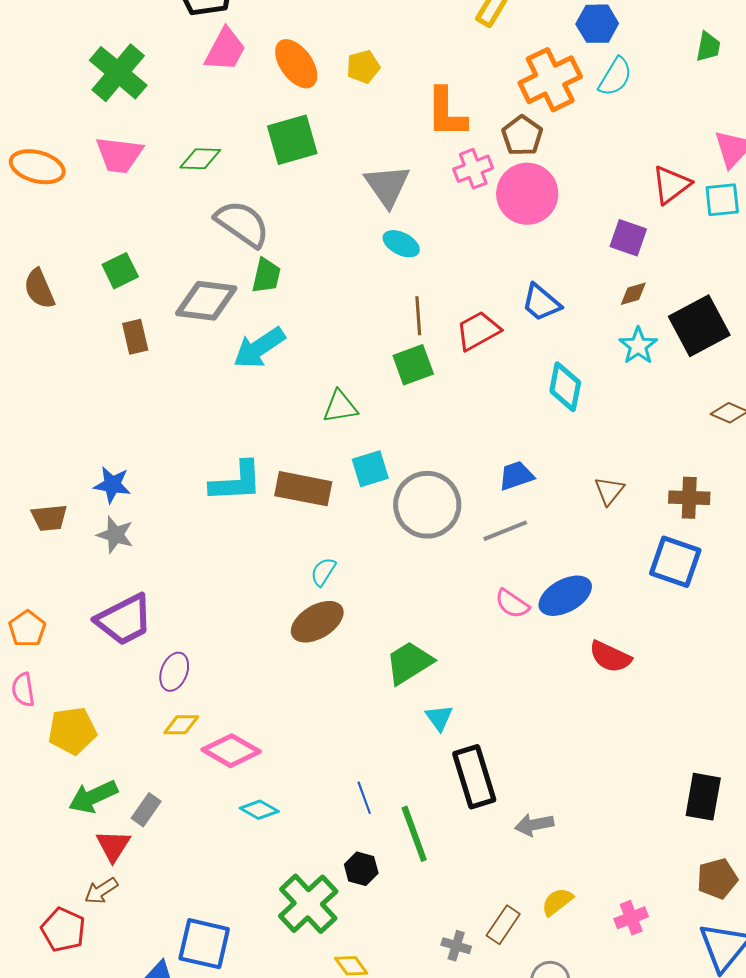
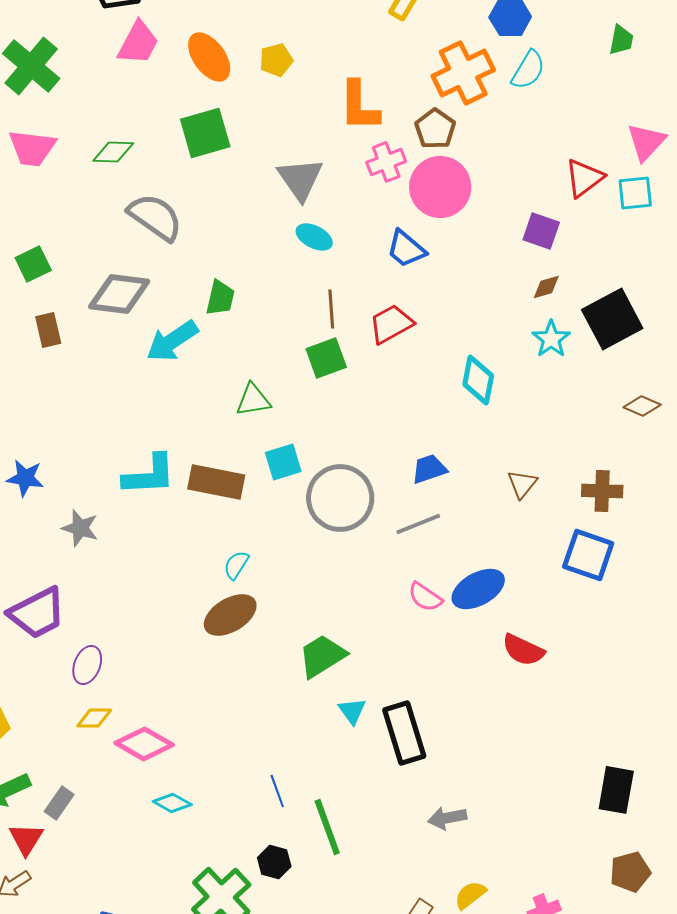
green trapezoid: (266, 276) -> (220, 298), moved
blue trapezoid: (541, 303) -> (406, 249), moved
gray star: (115, 535) -> (80, 528), moved
black rectangle: (474, 777) -> (404, 733), moved

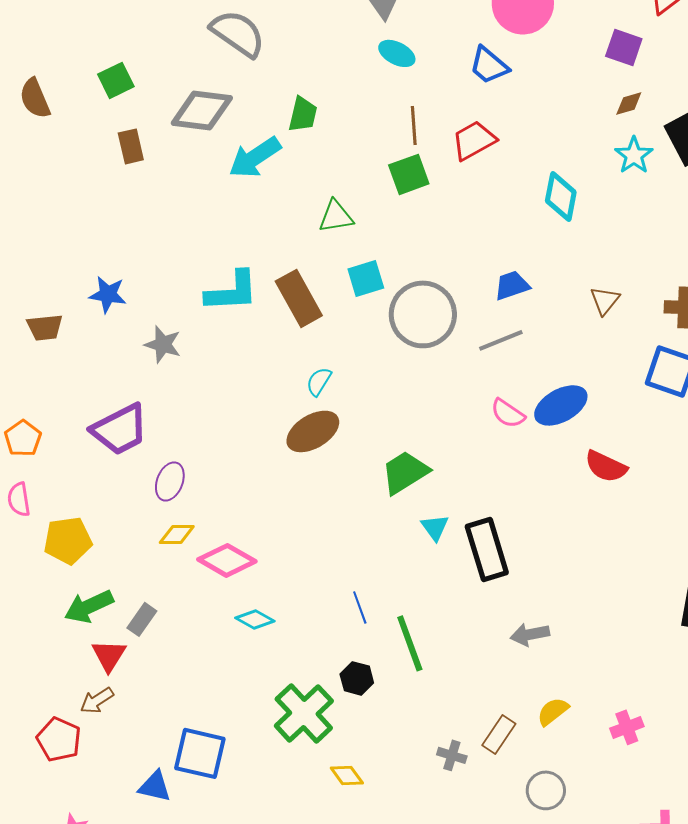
brown rectangle: (216, 482) -> (299, 298), turned 50

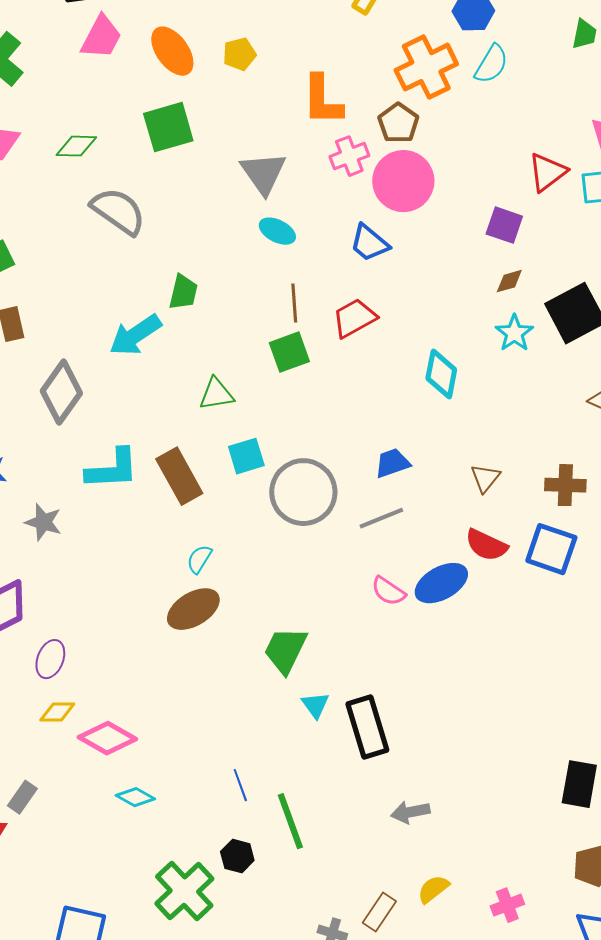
gray diamond: (202, 110) -> (61, 392), moved, turned -62
red semicircle: (606, 466) -> (486, 545), moved
green trapezoid: (405, 472) -> (285, 650), turned -32

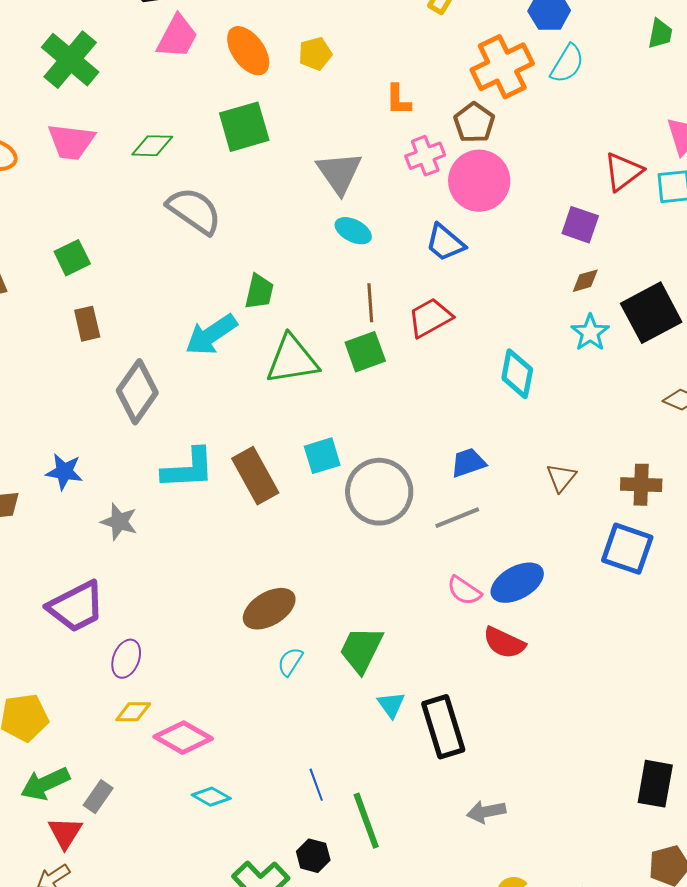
orange L-shape: (322, 100) -> (398, 100), size x0.6
green triangle: (216, 394) -> (292, 360), moved, size x1.5
red semicircle: (486, 545) -> (504, 643), moved
cyan semicircle: (199, 559) -> (290, 662), moved

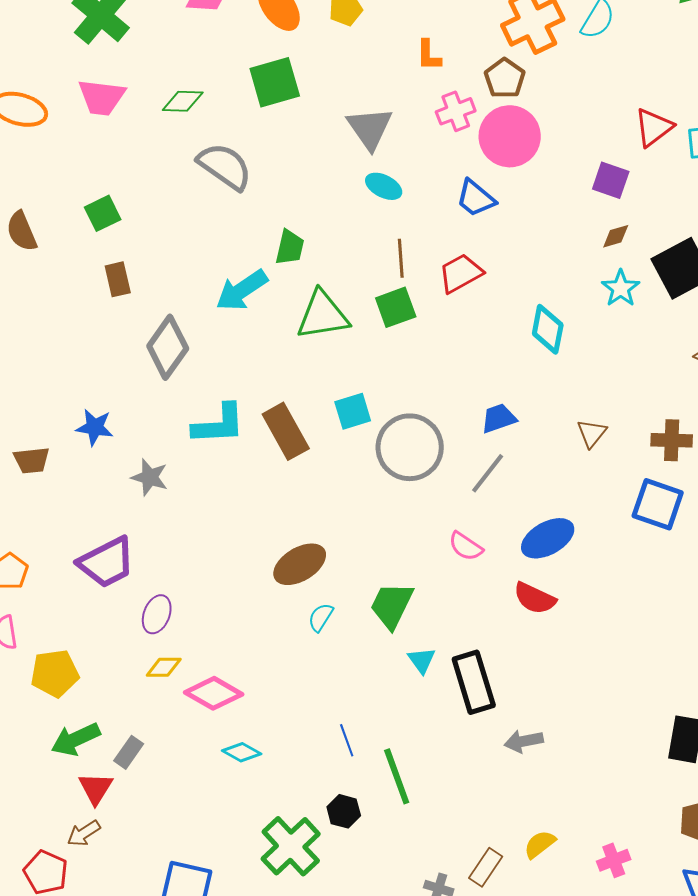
gray line: (457, 518) -> (488, 473), turned -30
pink semicircle: (464, 591) -> (466, 546), moved
gray arrow: (486, 812) -> (524, 741), moved

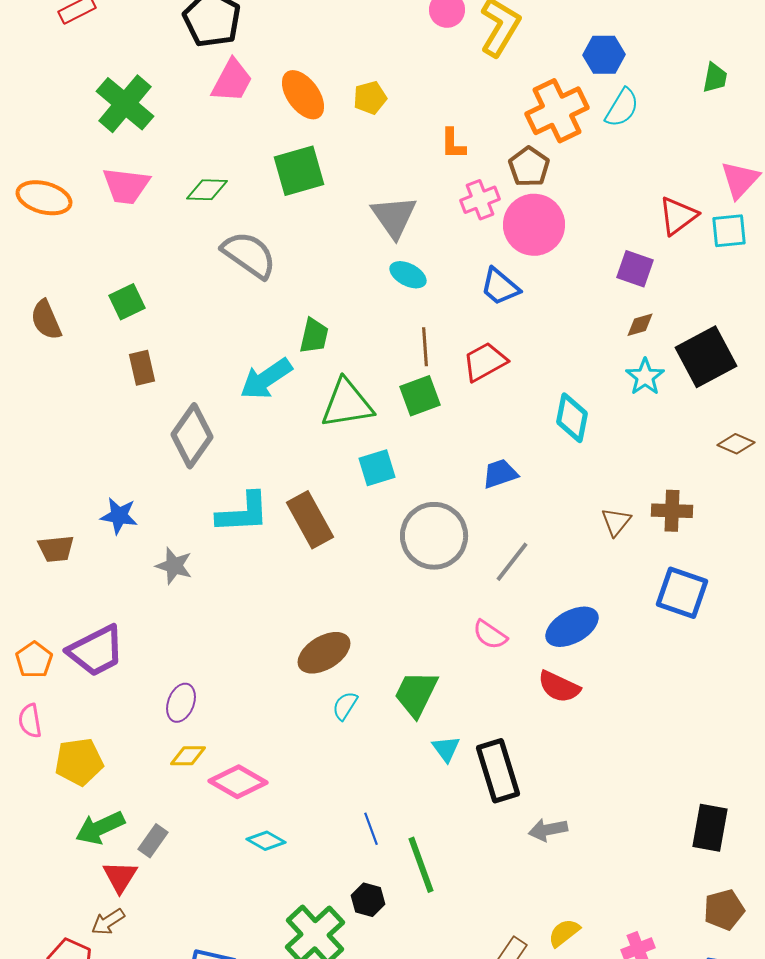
cyan square: (353, 411) -> (377, 468), moved
blue trapezoid: (499, 418) -> (500, 474), moved
brown cross: (672, 440) -> (672, 511), moved
purple trapezoid: (107, 562) -> (96, 651), moved

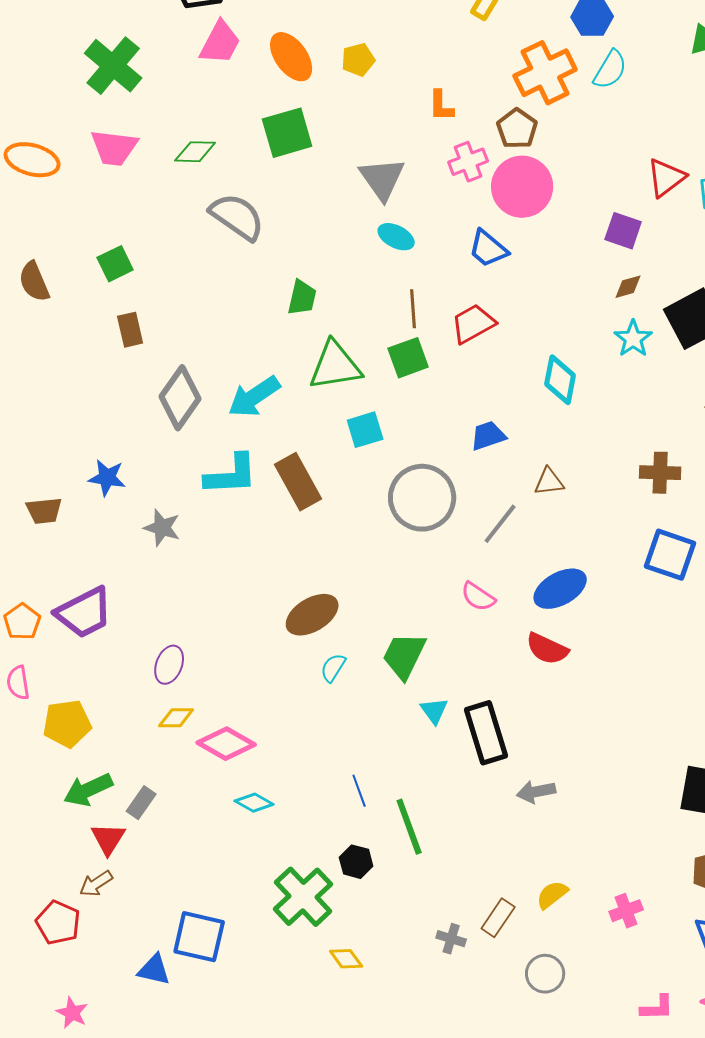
cyan arrow: (266, 379) -> (254, 397), moved
brown triangle: (616, 522) -> (549, 482), moved, turned 44

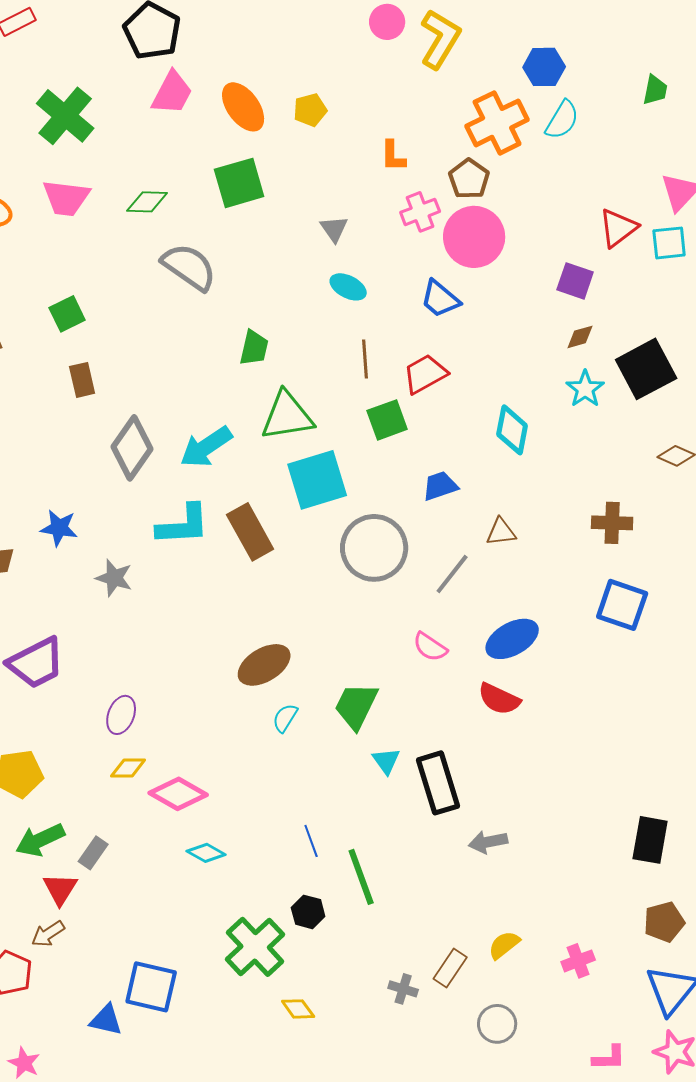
gray triangle: (382, 179) -> (334, 229), size x0.6
green square: (408, 358) -> (387, 420), moved
cyan square: (365, 430) -> (317, 480), size x1.6

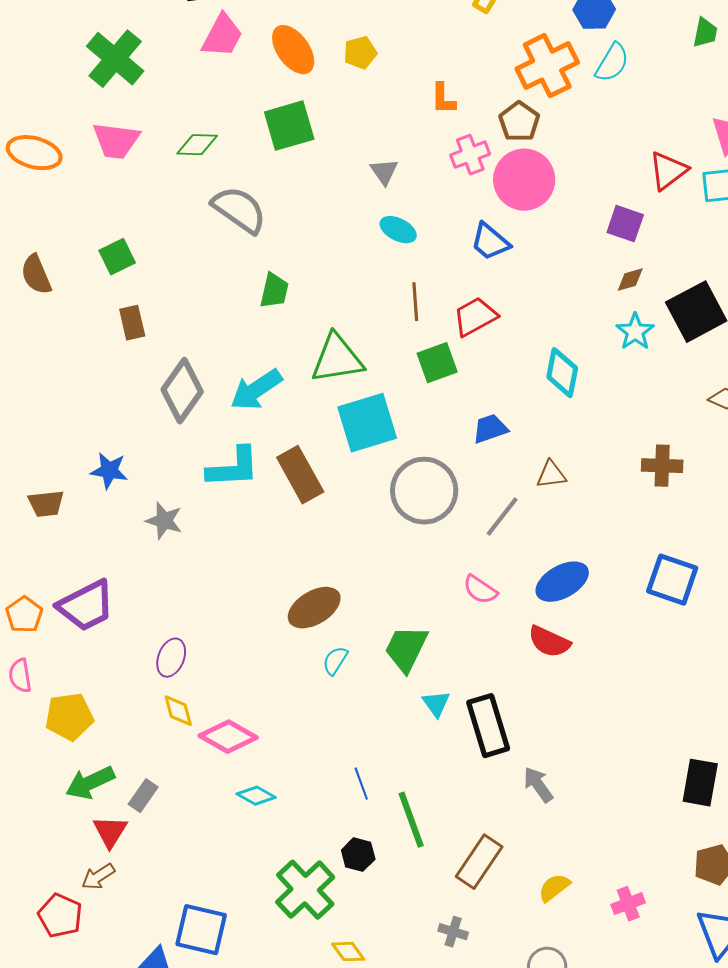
green trapezoid: (254, 348) -> (274, 291), moved
blue square: (622, 605) -> (672, 580), moved
yellow diamond: (128, 768) -> (178, 711), turned 75
gray arrow: (488, 842) -> (538, 785), turned 66
brown rectangle: (450, 968) -> (479, 862), moved, size x1.4

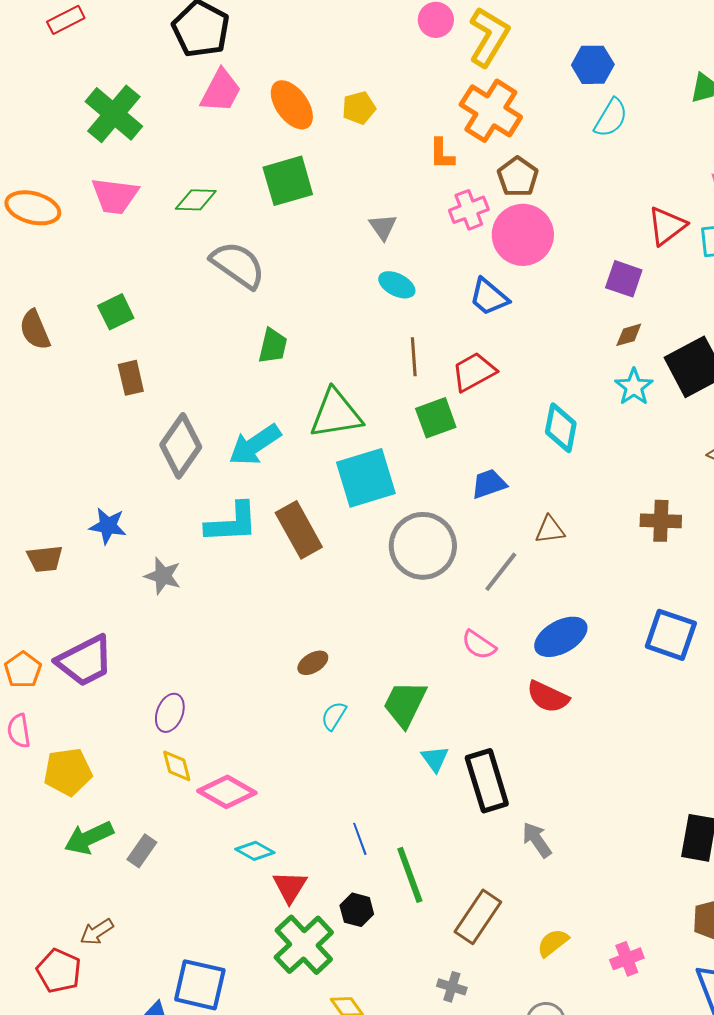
orange cross: (547, 66) -> (491, 111), moved, turned -32
brown ellipse: (314, 608) -> (313, 663), size x0.6
red triangle: (110, 832) -> (290, 887), moved

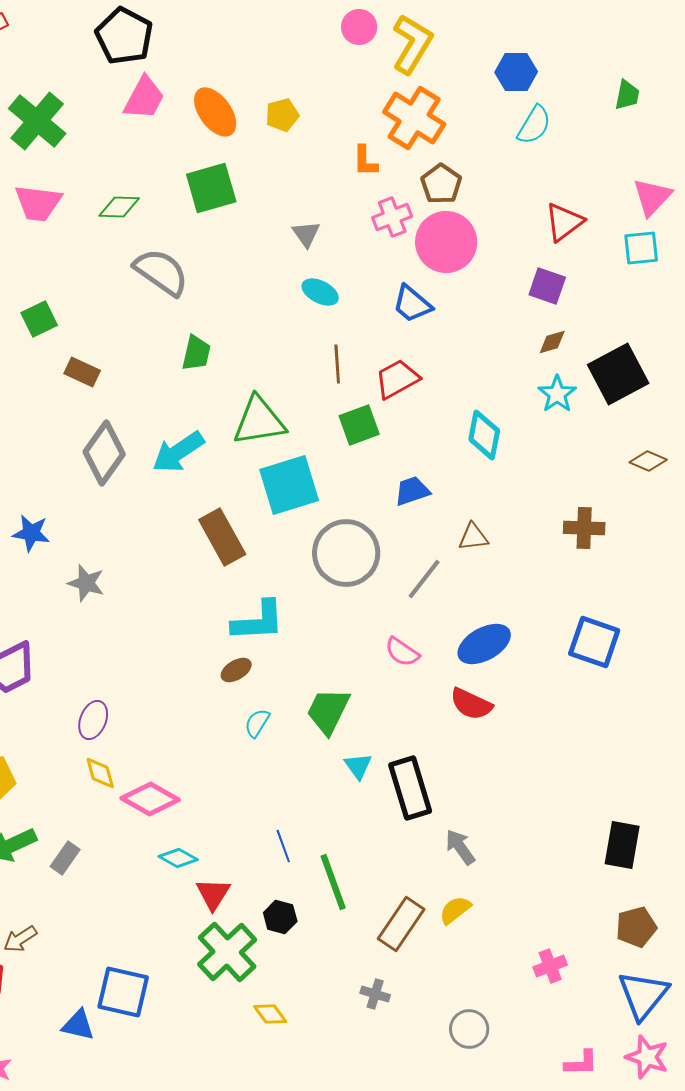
red triangle: (667, 226) -> (564, 222), moved
brown rectangle: (131, 378) -> (82, 372), moved, turned -52
cyan L-shape: (232, 523) -> (258, 621), moved
yellow semicircle: (553, 943) -> (455, 910), moved

